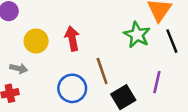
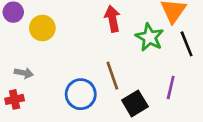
red arrow: (72, 39) -> (112, 19), moved
yellow circle: (36, 41) -> (42, 28), moved

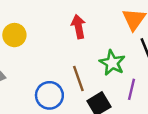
green star: (150, 37) -> (112, 63), moved

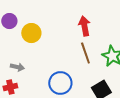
brown line: (78, 78) -> (85, 53), moved

